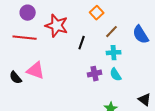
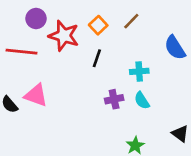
purple circle: (28, 13) -> (36, 19), moved
orange square: (97, 13) -> (98, 25), moved
brown line: (112, 32) -> (131, 21), moved

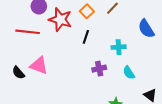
cyan semicircle: (142, 101) -> (129, 73), moved

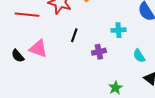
black line: (86, 37) -> (74, 35), moved
cyan semicircle: (129, 73) -> (139, 56), moved

